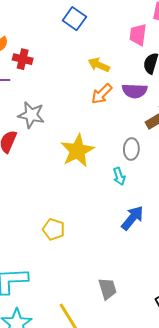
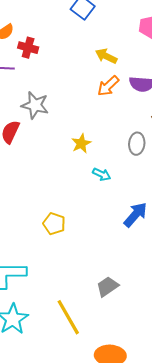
yellow star: (77, 151) -> (81, 143), size x0.6
cyan arrow: (119, 176) -> (102, 174), moved, turned -48
gray trapezoid: (107, 289) -> (107, 287), turned -110

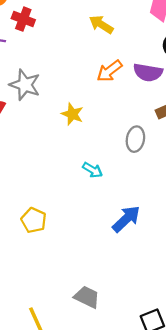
yellow arrow: (106, 56) -> (101, 24), moved
yellow star: (81, 143) -> (72, 114), moved, turned -30
gray trapezoid: (107, 287) -> (87, 297), turned 55

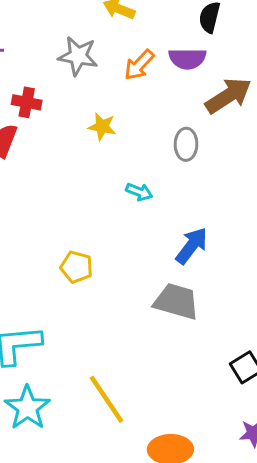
red cross: (23, 19) -> (27, 102), moved
gray star: (25, 85) -> (78, 56), moved
gray trapezoid: (87, 297) -> (176, 301), moved, size x1.4

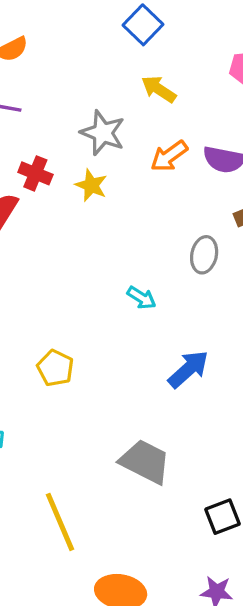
yellow star: (102, 127) -> (91, 185), moved
gray trapezoid: (176, 301) -> (145, 462), moved

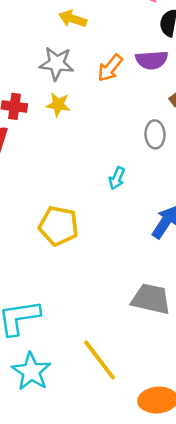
yellow arrow: (159, 89) -> (73, 19), moved
cyan arrow: (142, 298) -> (117, 178), turned 95
yellow pentagon: (55, 368) -> (59, 226), moved, size x1.4

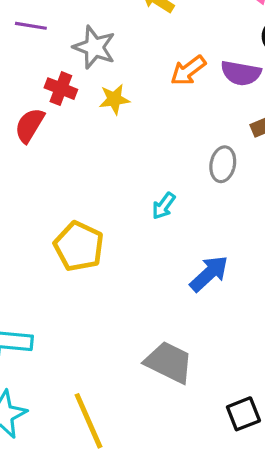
gray star: (57, 63) -> (94, 47), moved
yellow star: (58, 105) -> (114, 99), turned -30

